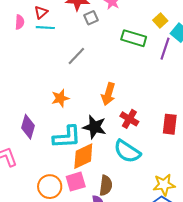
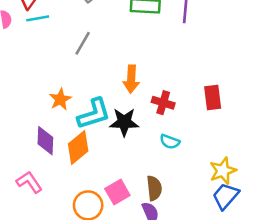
orange star: (60, 98) -> (60, 99), moved
cyan L-shape: (67, 137) -> (94, 114), moved
cyan semicircle: (127, 151) -> (170, 142), size x0.6
orange diamond: (83, 156) -> (78, 147), moved

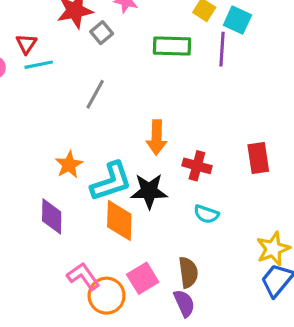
orange diamond: (78, 147) -> (119, 221), moved, turned -48
pink L-shape: (29, 182) -> (83, 276), moved

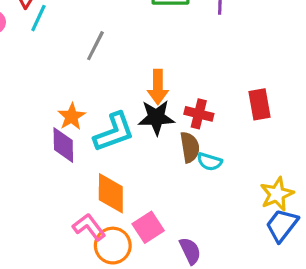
cyan line: (39, 65) -> (38, 18), turned -52
black star: (149, 191) -> (156, 117), moved
purple diamond: (52, 216) -> (63, 145), moved
orange diamond: (119, 221) -> (111, 193), moved
brown semicircle: (188, 272) -> (190, 147), moved

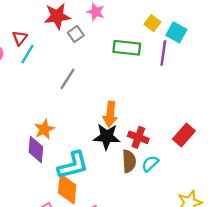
red rectangle: (259, 104) -> (184, 135), turned 45
cyan L-shape: (114, 132) -> (73, 165), moved
cyan semicircle: (210, 162) -> (150, 164), moved, turned 114

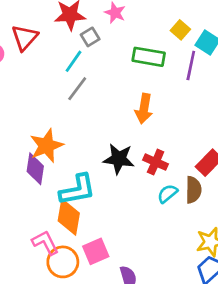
red triangle: (20, 38) -> (25, 38), size x1.5
cyan line: (28, 54) -> (73, 61), moved
orange arrow: (110, 114) -> (144, 109), moved
orange star: (44, 129) -> (46, 146), size x1.4
brown semicircle: (129, 161) -> (193, 190), moved

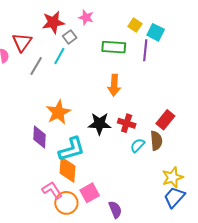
gray line: (77, 89) -> (36, 66), moved
orange star: (46, 146) -> (58, 112), moved

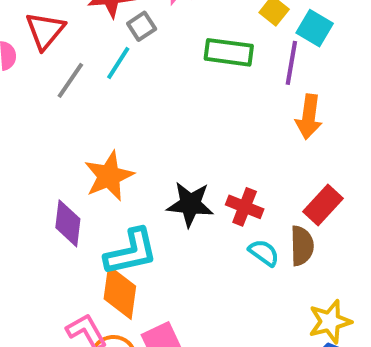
orange arrow: (114, 85) -> (309, 117), moved
cyan semicircle: (138, 145) -> (264, 253), turned 77

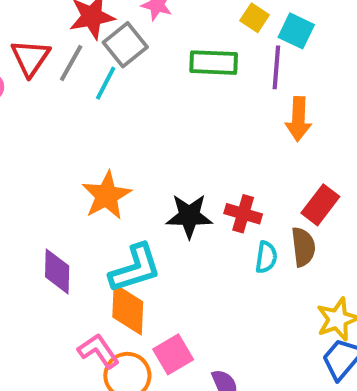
gray square: (142, 26) -> (125, 45), size x1.5
gray line: (70, 80) -> (71, 63), moved
purple diamond: (68, 223) -> (57, 271), moved
cyan semicircle: (264, 253) -> (266, 257), turned 68

